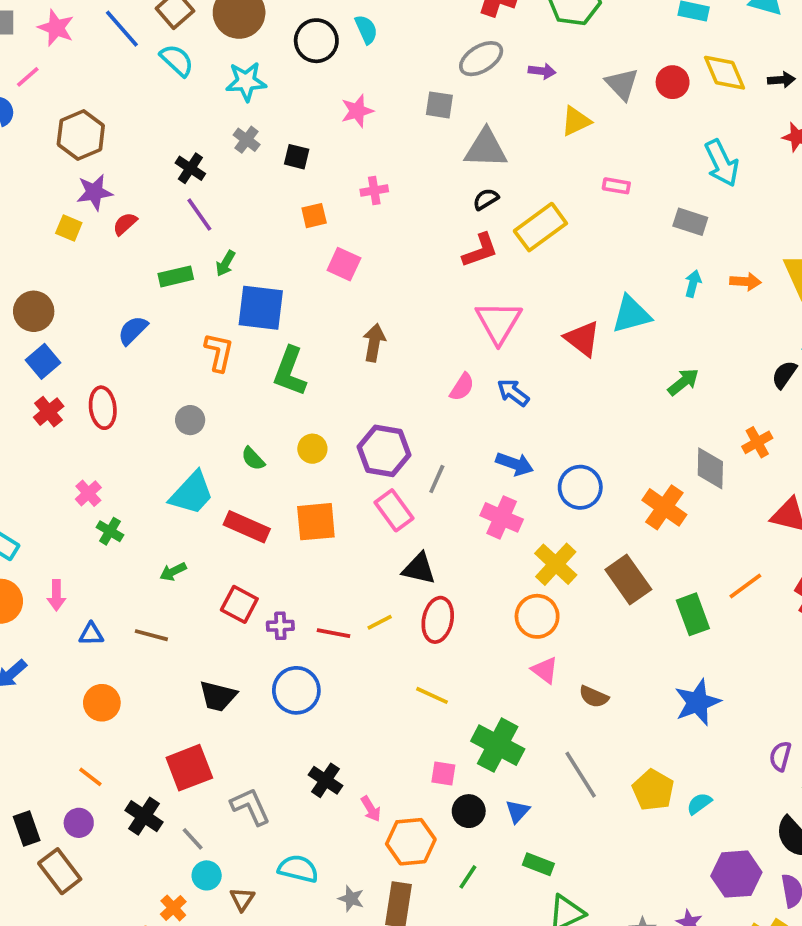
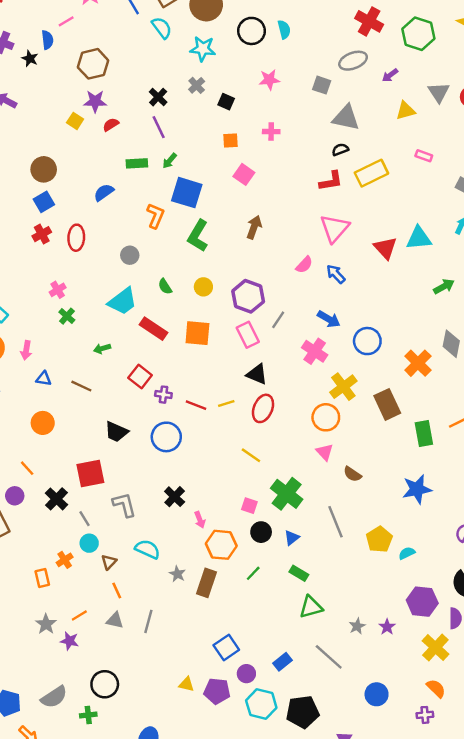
purple arrow: (542, 71) -> (390, 75), turned 126

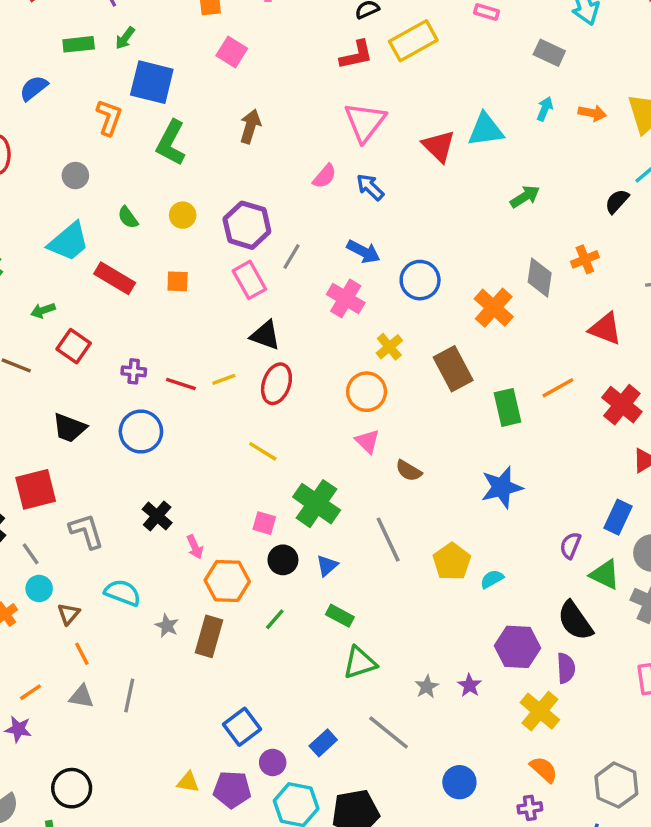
orange square: (197, 333) -> (178, 281), size x0.6
red square: (140, 376) -> (74, 346), moved
yellow cross: (343, 387) -> (389, 347), size x0.7

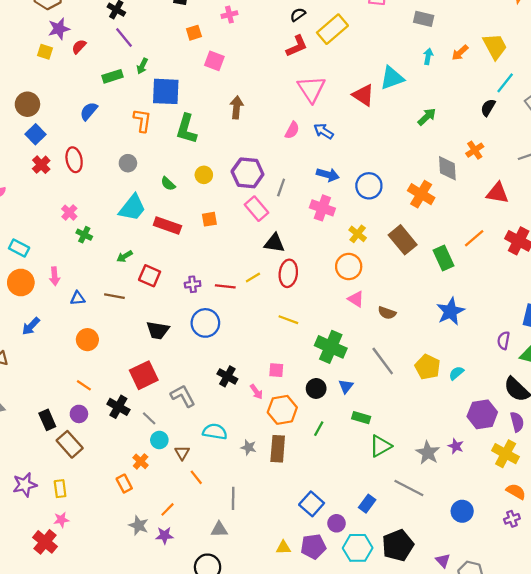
orange arrow: (592, 113) -> (460, 53), turned 138
pink square: (264, 523) -> (276, 370), moved
gray star: (427, 687) -> (428, 453), size x1.5
gray triangle: (81, 696) -> (219, 529), moved

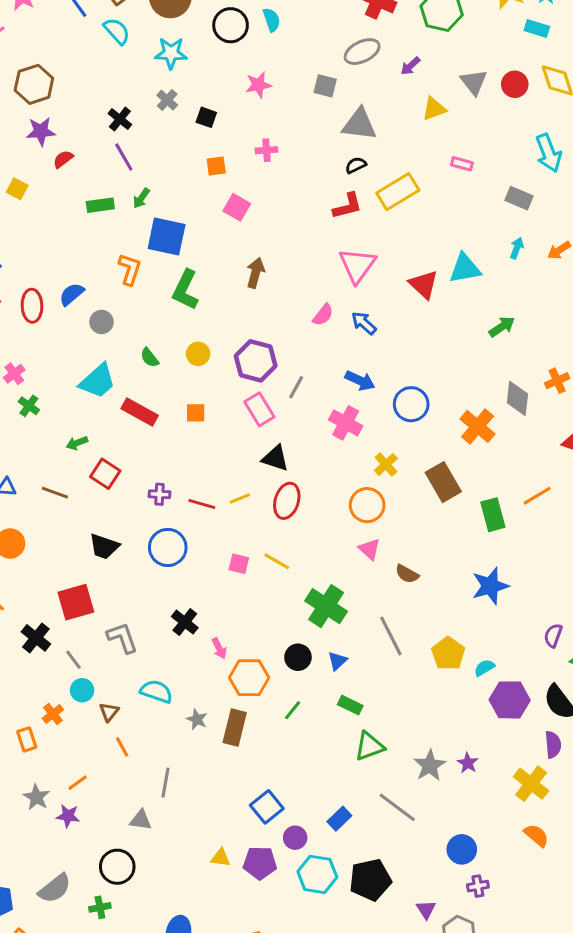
yellow square: (45, 52) -> (17, 189), moved
blue semicircle: (89, 111) -> (72, 294), moved
pink square: (276, 370) -> (239, 564), moved
purple hexagon: (482, 414) -> (510, 700), moved
purple cross: (512, 519) -> (478, 886), moved

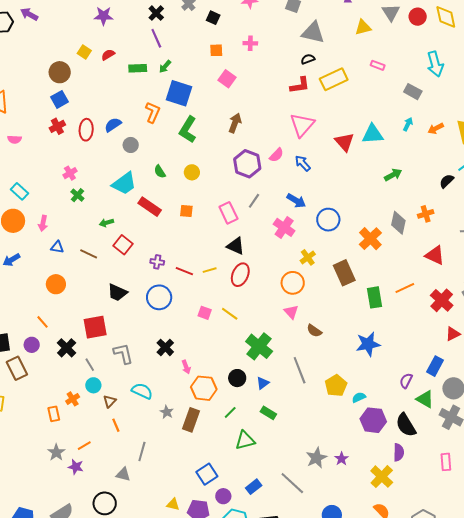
red semicircle: (63, 159) -> (108, 55), moved
purple hexagon: (256, 361) -> (247, 164), moved
green triangle: (369, 746) -> (245, 440), moved

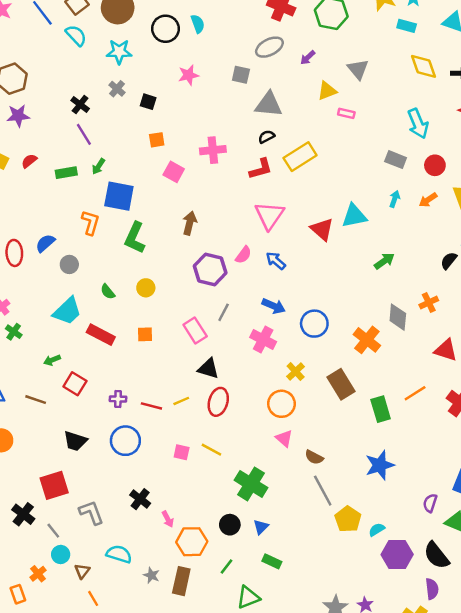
red circle: (418, 17) -> (435, 165), moved
pink cross: (250, 43) -> (213, 150), moved, size x1.5
pink rectangle: (378, 65) -> (346, 113), moved
gray line: (300, 370) -> (323, 491), moved

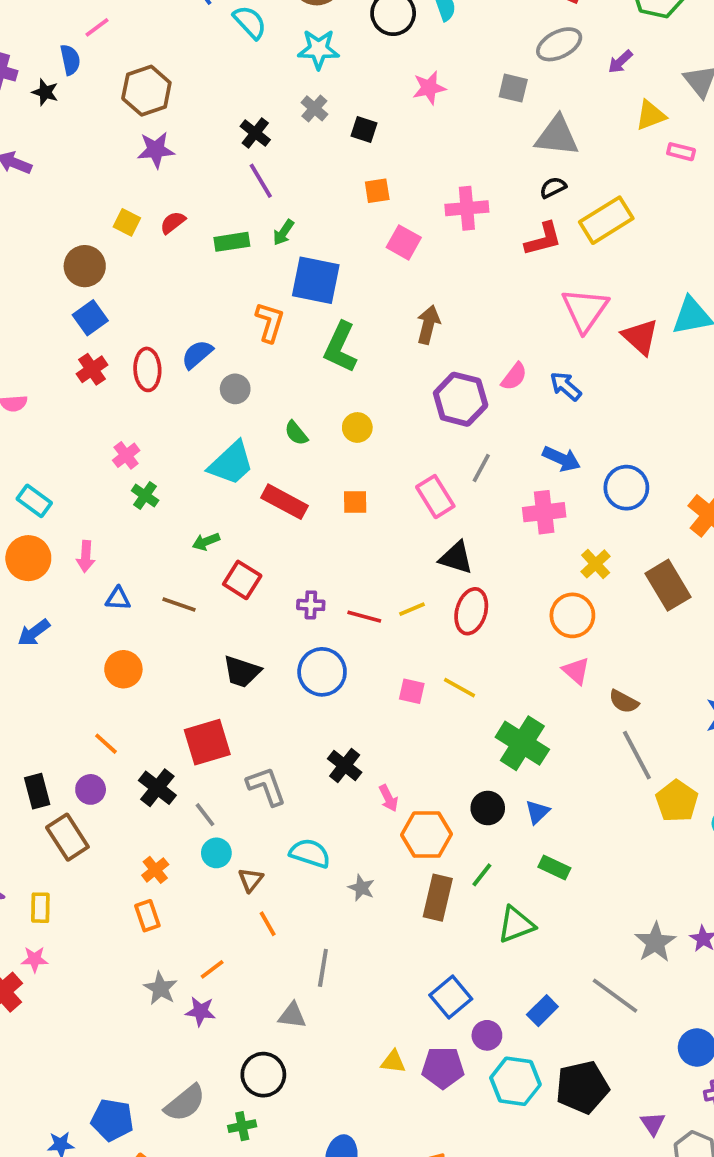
pink triangle: (269, 215) -> (585, 310), moved
pink cross: (263, 339) -> (544, 512), turned -35
orange cross: (38, 574) -> (155, 870), moved
brown rectangle: (181, 581) -> (438, 898), moved

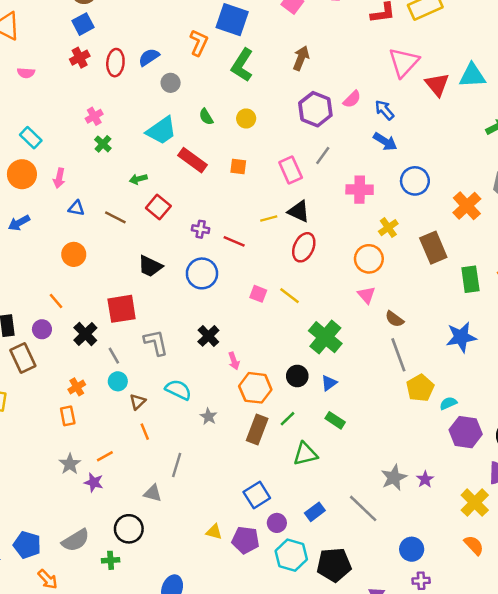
blue arrow: (562, 459) -> (385, 142), moved
yellow line: (412, 609) -> (269, 219), moved

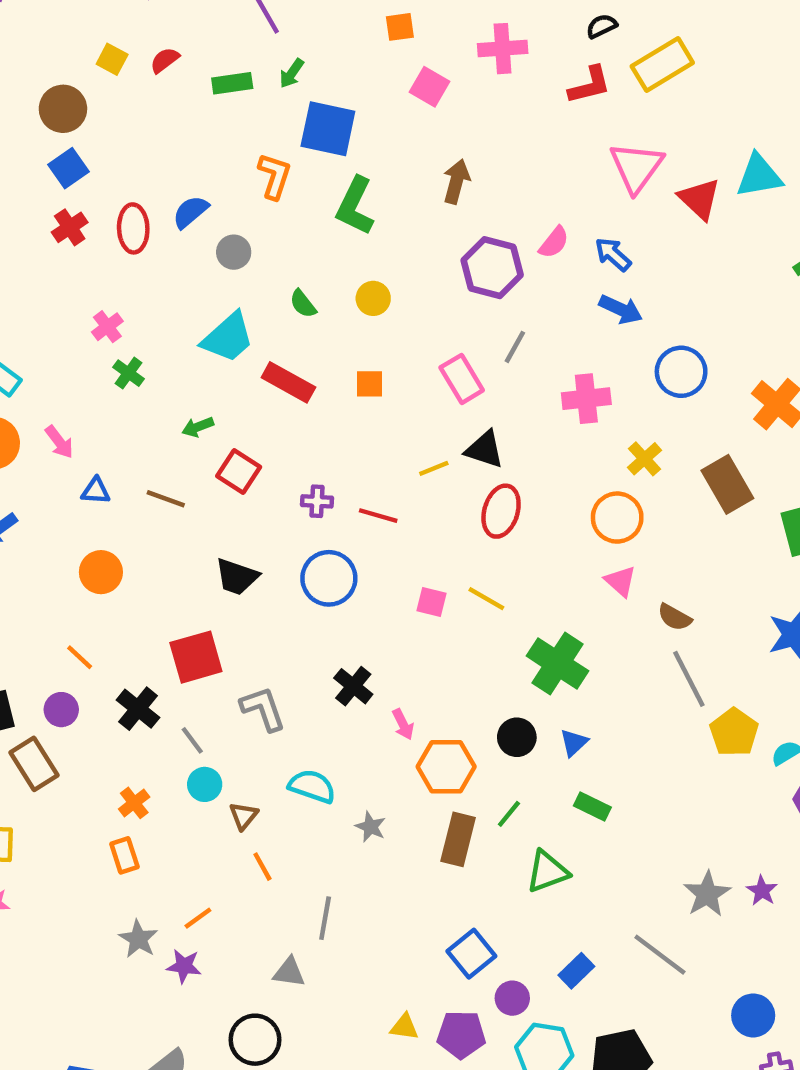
pink arrow: (59, 178) -> (59, 442), turned -42

